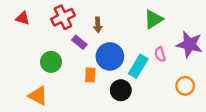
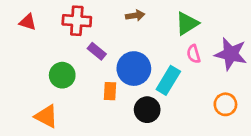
red cross: (63, 17) -> (77, 21), turned 30
brown arrow: (98, 25) -> (135, 15), moved, turned -96
pink semicircle: (160, 54) -> (194, 54), moved

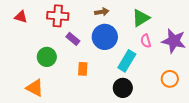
blue circle: (134, 69) -> (105, 37), moved
black circle: (147, 110) -> (123, 88), moved

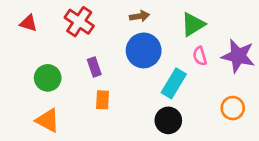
red cross: (58, 16) -> (79, 22), turned 30
purple rectangle: (73, 39) -> (94, 67), moved, turned 32
green circle: (47, 57) -> (48, 78), moved
orange rectangle: (83, 69) -> (102, 100), moved

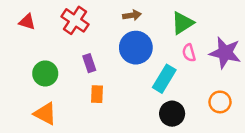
black circle: (168, 120) -> (172, 114), moved

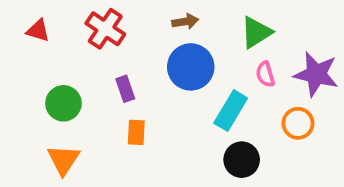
orange circle: (220, 102) -> (298, 123), moved
orange triangle: (45, 114) -> (63, 160), turned 35

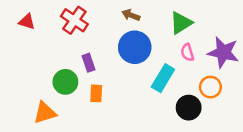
brown arrow: (185, 21) -> (131, 15), turned -150
green circle: (63, 103) -> (65, 82), moved
orange triangle: (63, 160) -> (45, 113), turned 40
black circle: (242, 160) -> (189, 108), moved

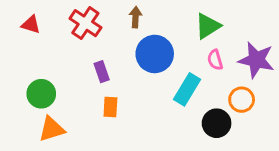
brown arrow: (131, 15) -> (136, 17), moved, turned 72
green circle: (65, 82) -> (41, 94), moved

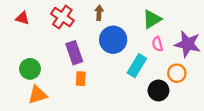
purple rectangle: (102, 72) -> (74, 53), size x1.5

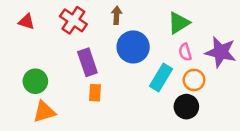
orange circle: (177, 73) -> (194, 80), moved

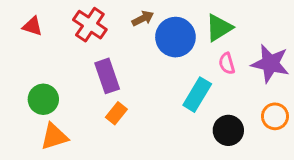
brown arrow: (117, 15) -> (143, 18), turned 60
blue circle: (133, 47) -> (175, 37), moved
orange circle: (194, 80) -> (275, 116), moved
orange rectangle: (95, 93) -> (116, 113), turned 36

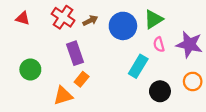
brown arrow: (143, 18) -> (90, 20), moved
orange triangle: (54, 137) -> (63, 96), moved

